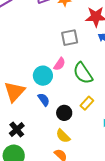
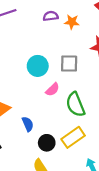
cyan circle: (43, 76) -> (38, 66), moved
yellow rectangle: (87, 103) -> (73, 137), size x1.5

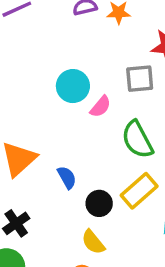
gray square: (69, 64) -> (140, 79), moved
pink semicircle: (52, 89) -> (100, 107), moved

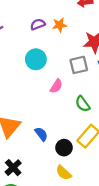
cyan circle: (73, 86) -> (36, 59), moved
green semicircle: (137, 140) -> (83, 104), size x0.7

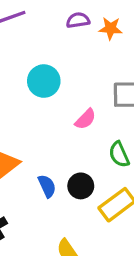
cyan circle: (36, 59) -> (44, 81), moved
black circle: (64, 148) -> (81, 186), moved

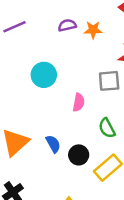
pink semicircle: (85, 119) -> (79, 102), turned -30
blue semicircle: (47, 186) -> (53, 144), moved

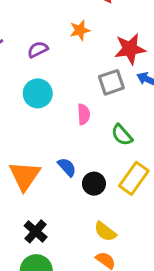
purple semicircle: (67, 25) -> (38, 50), moved
black circle: (79, 155) -> (94, 184), moved

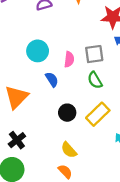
gray square: (111, 82) -> (94, 54), moved
cyan circle: (38, 93) -> (38, 51), moved
blue semicircle: (67, 167) -> (52, 79), moved

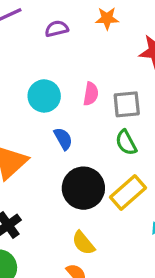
pink semicircle: (69, 59) -> (91, 94), moved
black circle: (67, 113) -> (83, 188), size x1.6

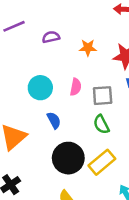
orange star: (107, 18) -> (88, 48), moved

